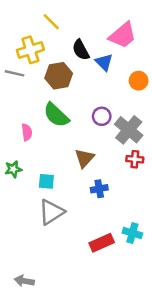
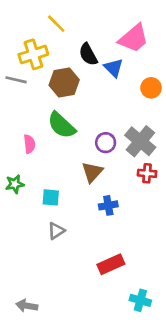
purple circle: (102, 116) -> (106, 143), moved
gray triangle: (51, 212) -> (56, 231), size x0.6
cyan cross: (132, 233) -> (140, 300), moved

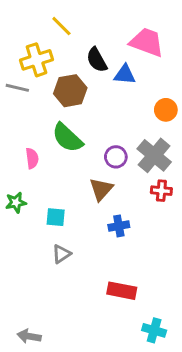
pink trapezoid: (134, 38) -> (147, 42), turned -120
blue triangle: (114, 68) -> (125, 75), turned -40
orange circle: (151, 88) -> (166, 110), moved
red rectangle: (111, 264) -> (122, 291), turned 35

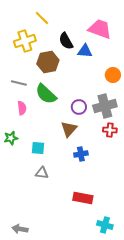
gray line: (17, 88) -> (19, 83), moved
gray cross: (154, 155) -> (105, 106), turned 35
gray triangle: (61, 254) -> (42, 173), turned 40

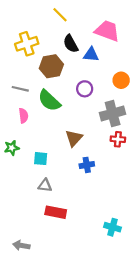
yellow line: (42, 18) -> (60, 15), moved
purple circle: (79, 107) -> (85, 89), moved
red rectangle: (83, 198) -> (56, 212), moved
cyan cross: (105, 225) -> (113, 227), moved

